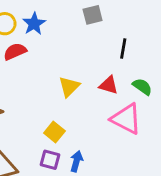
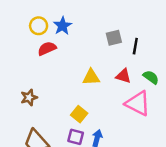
gray square: (93, 15) -> (114, 38), moved
yellow triangle: (69, 87) -> (91, 77), turned 42

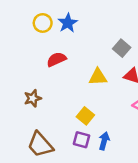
gray square: (114, 38) -> (122, 48), moved, turned -35
red semicircle: (47, 48) -> (56, 59), moved

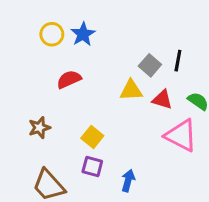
yellow triangle: (98, 77) -> (131, 90), moved
yellow square: (85, 116) -> (92, 137), moved
purple square: (82, 140) -> (92, 167), moved

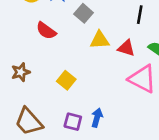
gray square: (150, 65) -> (84, 13), moved
red semicircle: (69, 79) -> (46, 31), turned -120
purple square: (92, 167) -> (73, 122), moved

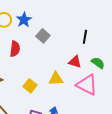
red semicircle: (46, 31) -> (15, 49), turned -119
yellow triangle: (100, 40) -> (56, 79), moved

